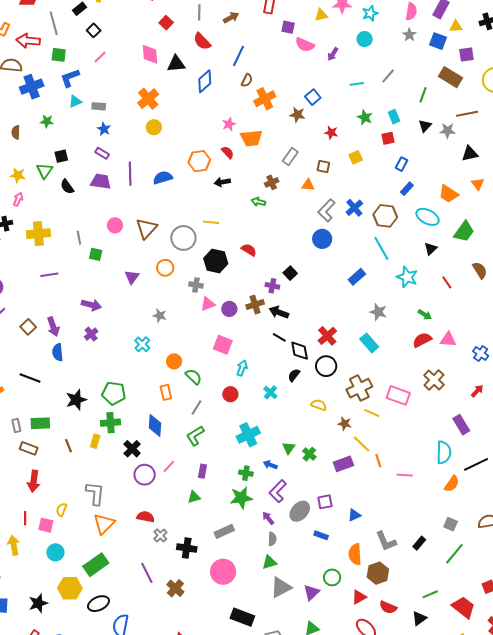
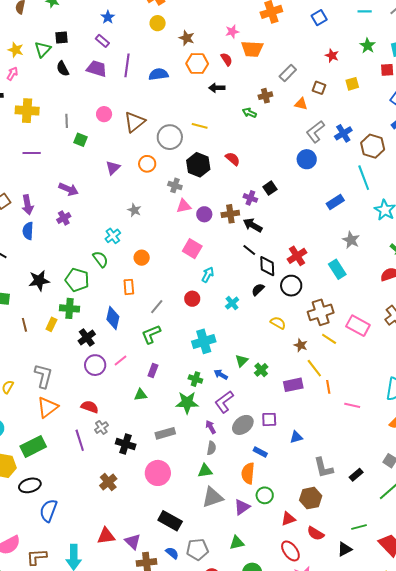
brown star: (297, 115) -> (187, 38), moved
green semicircle: (194, 377) -> (100, 259), moved
orange semicircle: (355, 554) -> (248, 473), moved
purple line: (147, 573) -> (80, 440), moved

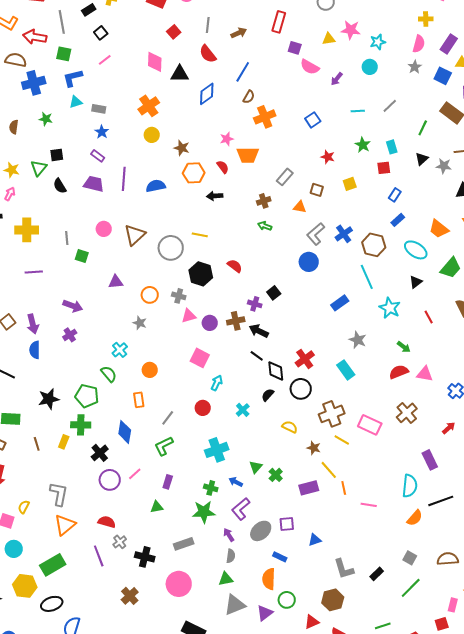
green arrow: (249, 113) -> (265, 226), moved
orange circle: (147, 164) -> (150, 295), moved
purple triangle: (113, 168) -> (116, 282), turned 42

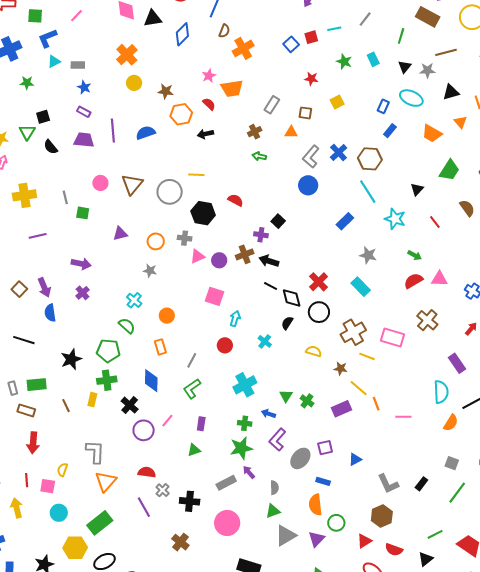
red square: (384, 168) -> (311, 37), moved
cyan ellipse: (416, 250) -> (411, 98), moved
purple arrow: (229, 535) -> (249, 472), moved

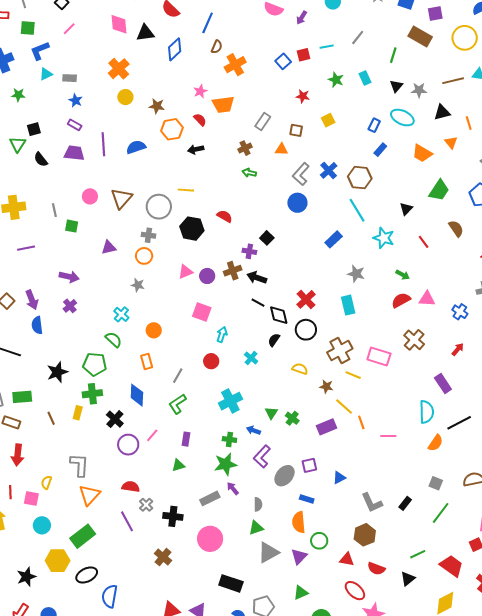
brown line: (446, 52) -> (453, 81), moved
gray cross: (185, 238) -> (148, 235), moved
cyan rectangle: (361, 287) -> (348, 305), turned 30
red triangle: (364, 541) -> (347, 559), turned 42

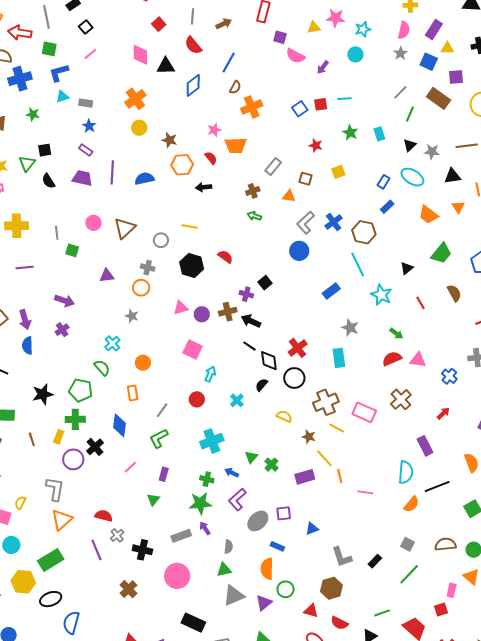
gray line: (358, 38) -> (400, 92), moved
gray circle: (159, 207) -> (161, 240), size x0.6
purple circle: (128, 445) -> (73, 459), moved
green triangle: (178, 465) -> (153, 499), turned -40

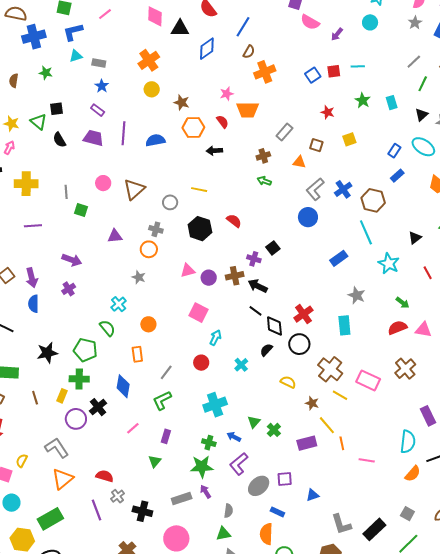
green triangle: (27, 163) -> (38, 122), turned -30
brown cross: (326, 402) -> (330, 369), turned -30
gray L-shape: (55, 489) -> (57, 448), turned -45
black rectangle: (375, 561) -> (374, 529), size x1.6

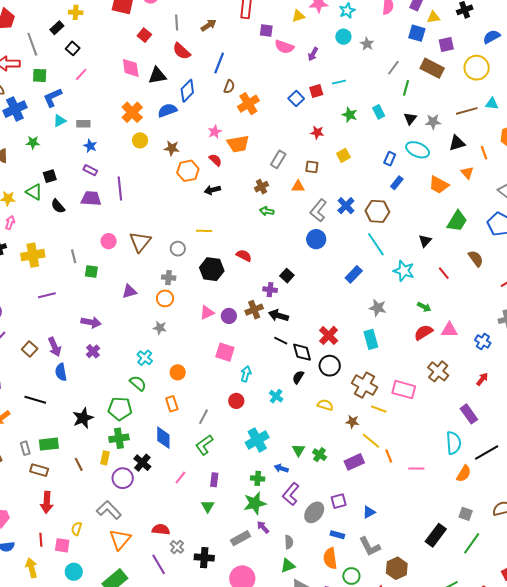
gray star: (415, 23) -> (367, 44), moved
blue semicircle: (155, 140) -> (167, 110), moved
gray L-shape: (341, 524) -> (370, 547), moved

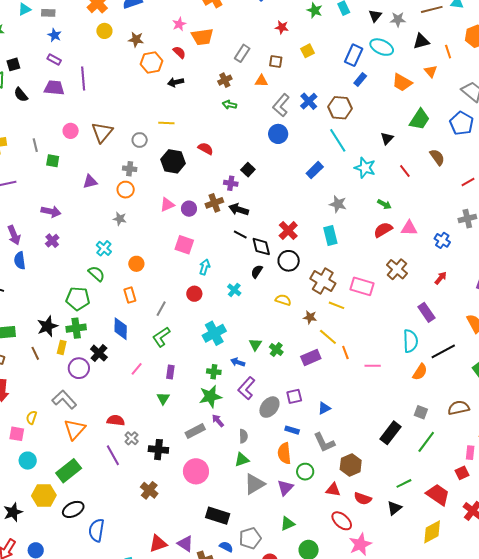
blue rectangle: (390, 159) -> (354, 55), size x1.5
black star: (83, 418) -> (47, 326), moved

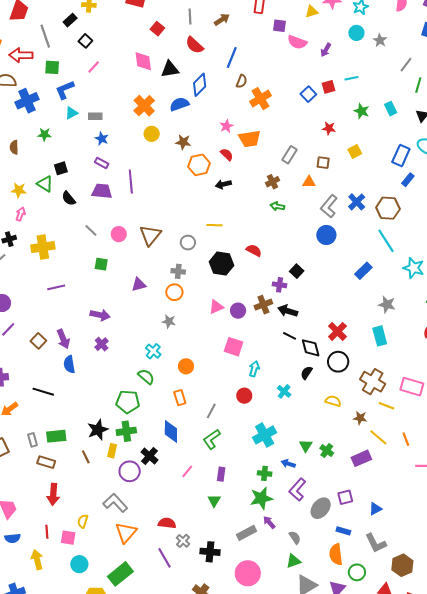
gray line: (35, 145) -> (91, 230), moved, turned -32
orange line: (345, 353) -> (406, 439), moved
gray semicircle: (243, 436) -> (295, 538), turned -32

